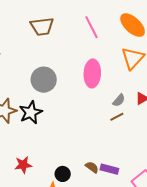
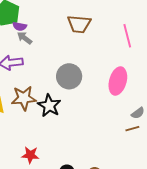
black star: (31, 112) -> (49, 106), turned -30

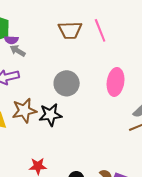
pink line: (127, 36) -> (100, 30), moved
black star: (49, 106) -> (50, 115), turned -30

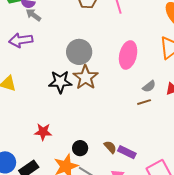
brown star: (24, 111) -> (86, 77), moved, turned -30

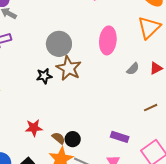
black star: (60, 82) -> (44, 76), size x0.7
brown line: (144, 102) -> (151, 108), moved
brown semicircle: (110, 147) -> (59, 138), moved

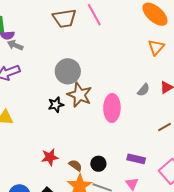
orange triangle: (149, 28) -> (156, 47), size x0.7
pink ellipse: (108, 40) -> (112, 108), moved
black circle: (73, 139) -> (98, 164), moved

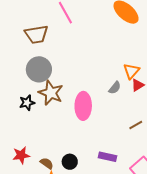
brown trapezoid: (65, 18) -> (36, 34), moved
orange triangle: (156, 47) -> (131, 71), moved

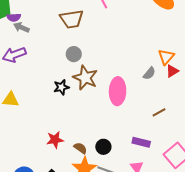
gray circle: (39, 69) -> (74, 54), size x0.6
brown line: (136, 125) -> (159, 112), moved

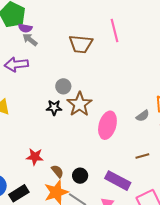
gray circle: (74, 54) -> (63, 86), moved
purple rectangle: (141, 142) -> (118, 181), size x1.4

